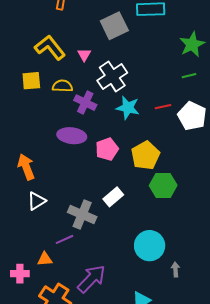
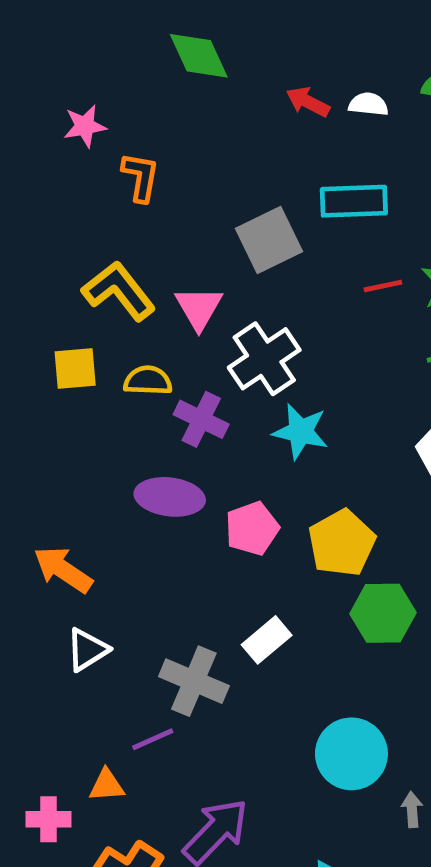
pink triangle: (84, 55) -> (199, 308), size x1.5
red line: (163, 107) -> (383, 286), moved
orange arrow: (26, 167) -> (63, 570), turned -35

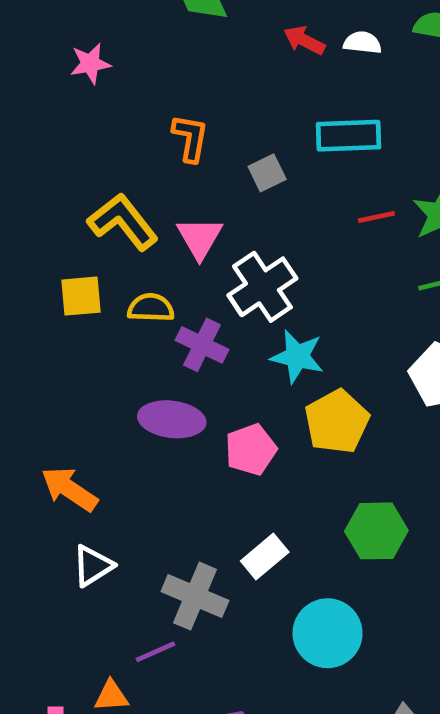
orange L-shape: (141, 177) -> (190, 138), moved
gray square: (269, 240) -> (267, 173), size x0.6
yellow pentagon: (342, 543) -> (337, 422), moved
cyan circle: (351, 754) -> (328, 633), moved

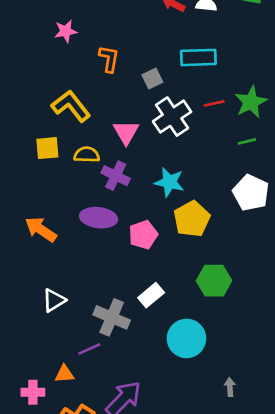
pink star: (90, 64) -> (66, 31), moved
pink triangle: (200, 238) -> (126, 132), moved
white cross: (262, 287) -> (172, 117), moved
orange arrow: (69, 489) -> (41, 229), moved

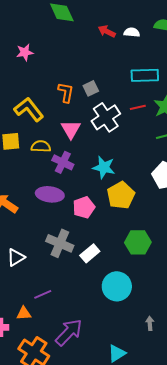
cyan rectangle: (198, 57) -> (145, 75), moved
orange L-shape: (109, 59) -> (66, 92), moved
gray cross: (112, 317) -> (60, 243), moved

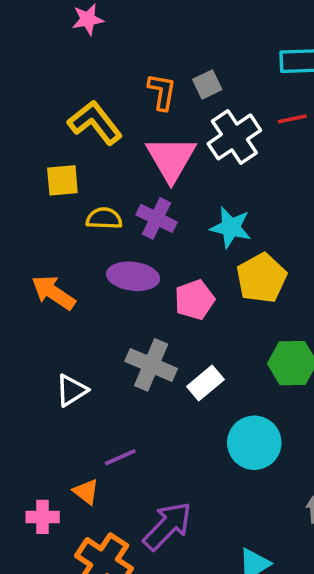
pink triangle: (71, 129) -> (171, 159), size x1.4
yellow semicircle: (41, 146) -> (104, 218), moved
orange triangle: (24, 313) -> (86, 492), turned 42

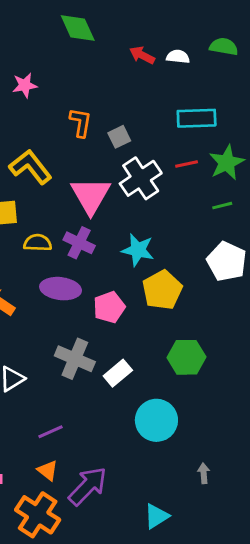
orange L-shape: (162, 92) -> (81, 122), moved
orange triangle: (86, 492) -> (48, 470), moved

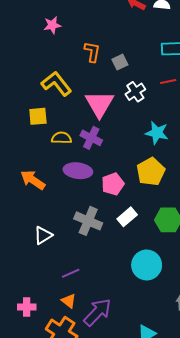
white cross: (141, 178) -> (135, 92), size x0.7
cyan star: (138, 250) -> (157, 133), moved
white rectangle: (118, 373) -> (127, 217), moved

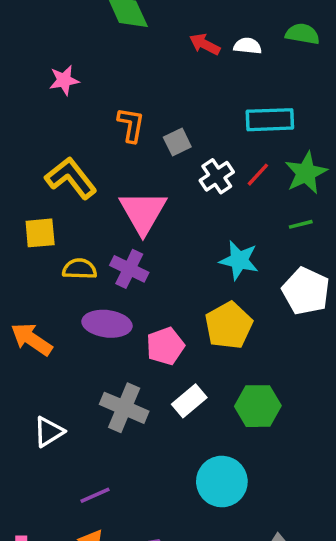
red line: (168, 81) -> (258, 175), turned -35
white cross: (135, 92) -> (217, 176), moved

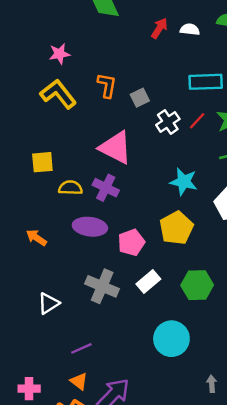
red arrow: (205, 44) -> (159, 28), turned 95
yellow L-shape: (71, 178) -> (58, 94), moved
pink triangle: (143, 212) -> (115, 148), turned -33
orange arrow: (32, 339) -> (36, 238), size x0.7

